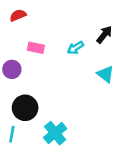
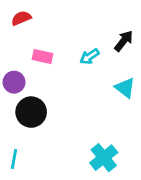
black circle: (25, 108) -> (31, 112), moved
cyan cross: (55, 133) -> (104, 158), moved

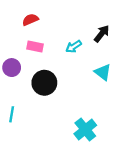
red semicircle: (21, 18) -> (30, 20), moved
black circle: (31, 112) -> (44, 83), moved
cyan line: (14, 159) -> (12, 114), moved

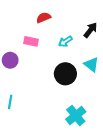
red semicircle: (30, 20) -> (44, 18), moved
black circle: (44, 83) -> (65, 74), moved

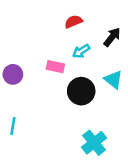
red semicircle: (44, 18) -> (73, 22), moved
pink rectangle: (31, 41) -> (55, 67), moved

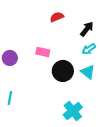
cyan arrow: (81, 51) -> (89, 49), moved
cyan triangle: (113, 80) -> (88, 72), moved

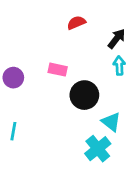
cyan arrow: (89, 49) -> (119, 66), turned 120
cyan triangle: (88, 72) -> (111, 122), moved

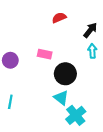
cyan triangle: (111, 122) -> (61, 98), moved

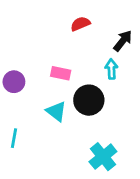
cyan arrow: (92, 51) -> (111, 69), moved
cyan triangle: (61, 98) -> (56, 111), moved

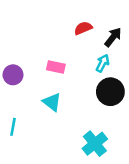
red semicircle: (80, 24) -> (83, 28), moved
cyan arrow: (111, 69) -> (103, 63), turned 30
black circle: (89, 100) -> (110, 92), moved

